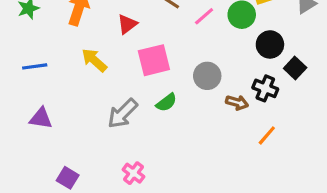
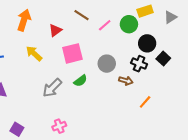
black cross: (265, 88) -> (139, 64), moved
pink cross: (133, 173) -> (59, 126), turned 32

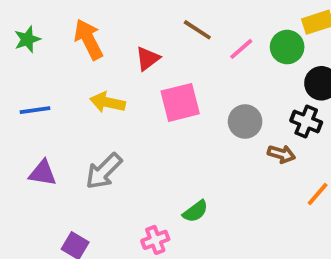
orange arrow: (24, 20) -> (88, 39), turned -45
yellow arrow: (34, 53) -> (108, 102), turned -30
green semicircle: (80, 81) -> (195, 211), moved
gray arrow: (52, 88) -> (104, 171), moved

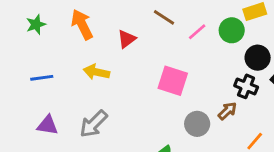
pink square: (180, 102) -> (173, 81), moved, turned 32
gray circle: (245, 121) -> (197, 124), moved
brown arrow: (281, 154) -> (227, 111), turned -60

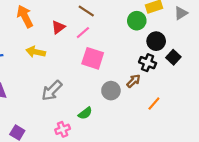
pink line: (197, 32) -> (83, 33), moved
gray arrow: (94, 124) -> (52, 91), moved

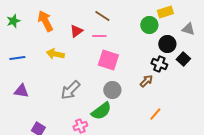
gray triangle: (181, 13) -> (188, 29), moved, turned 48
pink line: (83, 33) -> (99, 36), turned 40
gray circle: (111, 91) -> (112, 90), moved
orange line: (154, 104) -> (155, 114), moved
green semicircle: (85, 113) -> (101, 111), size x1.5

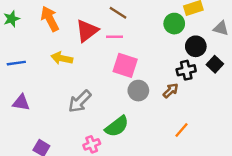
red triangle: (76, 31) -> (87, 31), size x1.5
black cross: (159, 64) -> (186, 70), turned -35
gray circle: (112, 90) -> (138, 91), moved

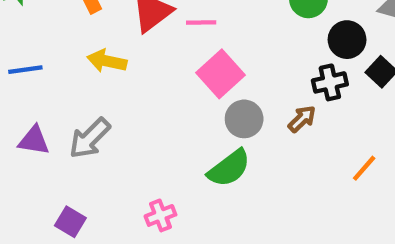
pink square: (125, 65) -> (220, 74), turned 30
gray arrow: (80, 101) -> (90, 138), moved
green semicircle: (117, 126) -> (229, 168), moved
orange line: (181, 130) -> (364, 168), moved

